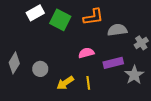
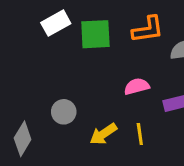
green square: (60, 20) -> (95, 34), turned -30
gray diamond: (14, 63) -> (23, 139), moved

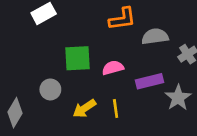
green square: (95, 34) -> (78, 58), moved

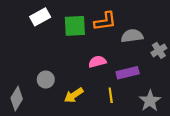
green square: (78, 58) -> (75, 26), moved
gray star: (178, 98) -> (150, 101), moved
yellow line: (116, 108) -> (111, 95), moved

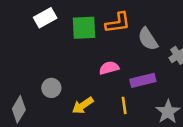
gray semicircle: (132, 36) -> (148, 39), turned -115

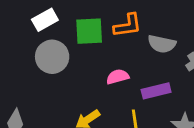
gray semicircle: (148, 39) -> (162, 44), turned -45
gray circle: (51, 88) -> (52, 57), moved, size x1.5

